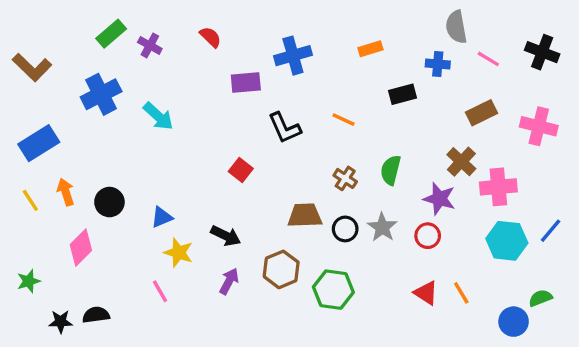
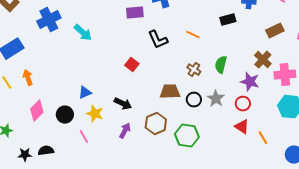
black circle: (109, 202) -> (65, 115), moved
red triangle: (426, 293) -> (242, 127), moved

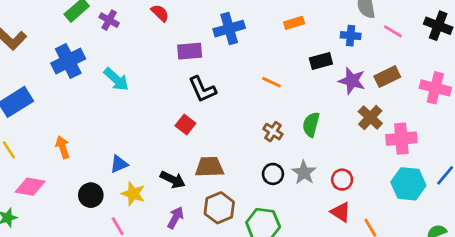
black L-shape: (158, 40) -> (202, 89), moved
orange arrow: (28, 78) -> (63, 147), moved
purple star: (250, 82) -> (352, 81), moved
brown trapezoid: (170, 92) -> (209, 167), moved
pink diamond: (37, 111) -> (30, 187), moved, turned 55

